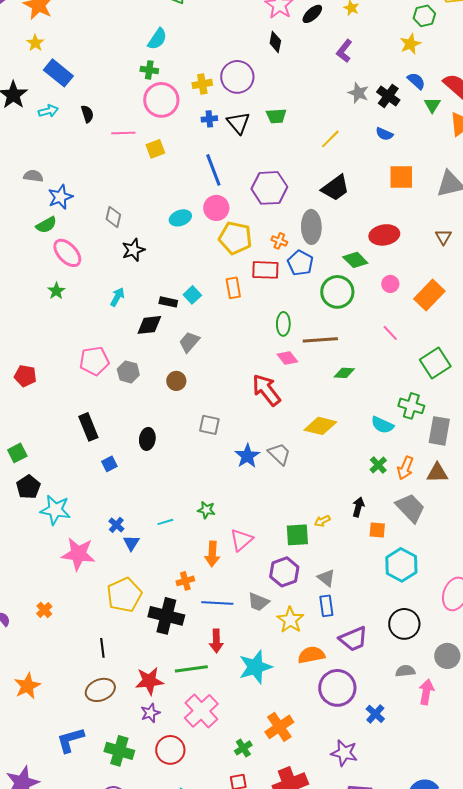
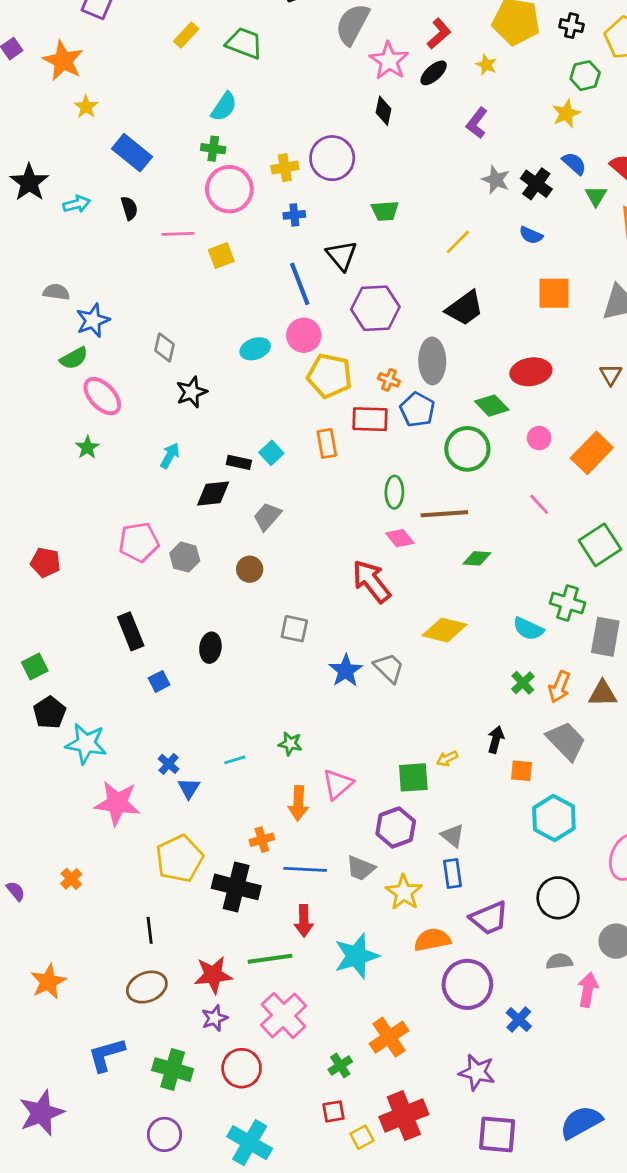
yellow star: (35, 43) -> (86, 107), moved
blue rectangle: (58, 73) -> (132, 153), moved
black triangle: (238, 123) -> (342, 255), moved

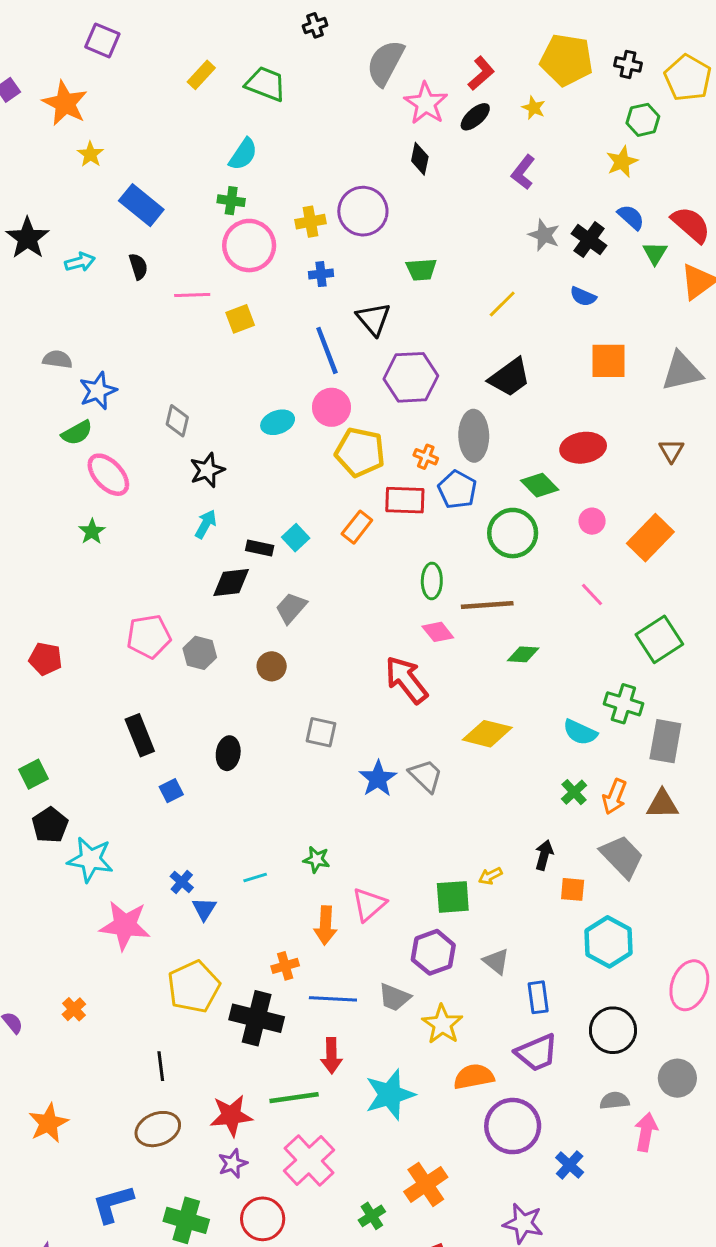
orange rectangle: (327, 443) -> (357, 527), turned 48
cyan arrow: (170, 456) -> (206, 524), moved
blue rectangle: (453, 873) -> (538, 997), moved

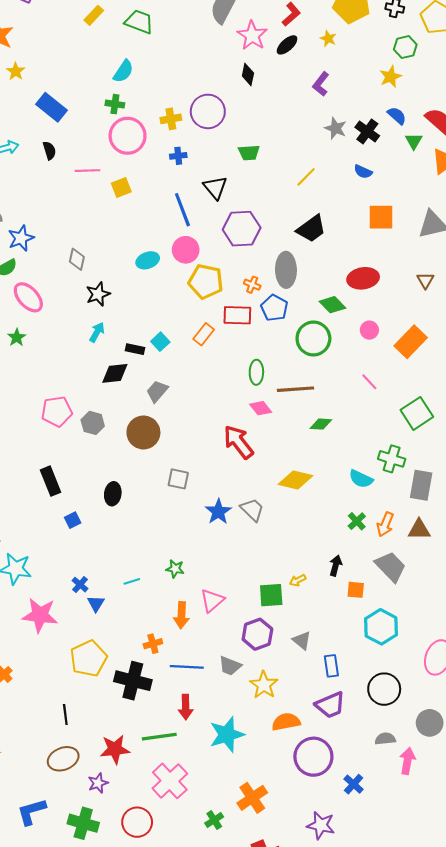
brown circle: (272, 666) -> (143, 432), size x1.6
purple star: (233, 1163) -> (98, 783), moved

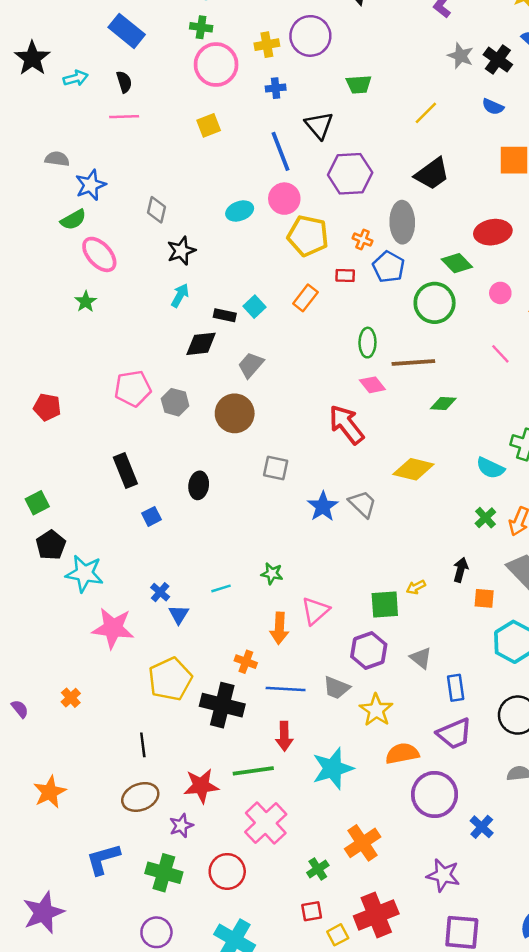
pink line: (87, 171) -> (124, 117), moved
red rectangle: (237, 315) -> (345, 276), size x0.6
orange cross: (153, 644) -> (246, 662), turned 36

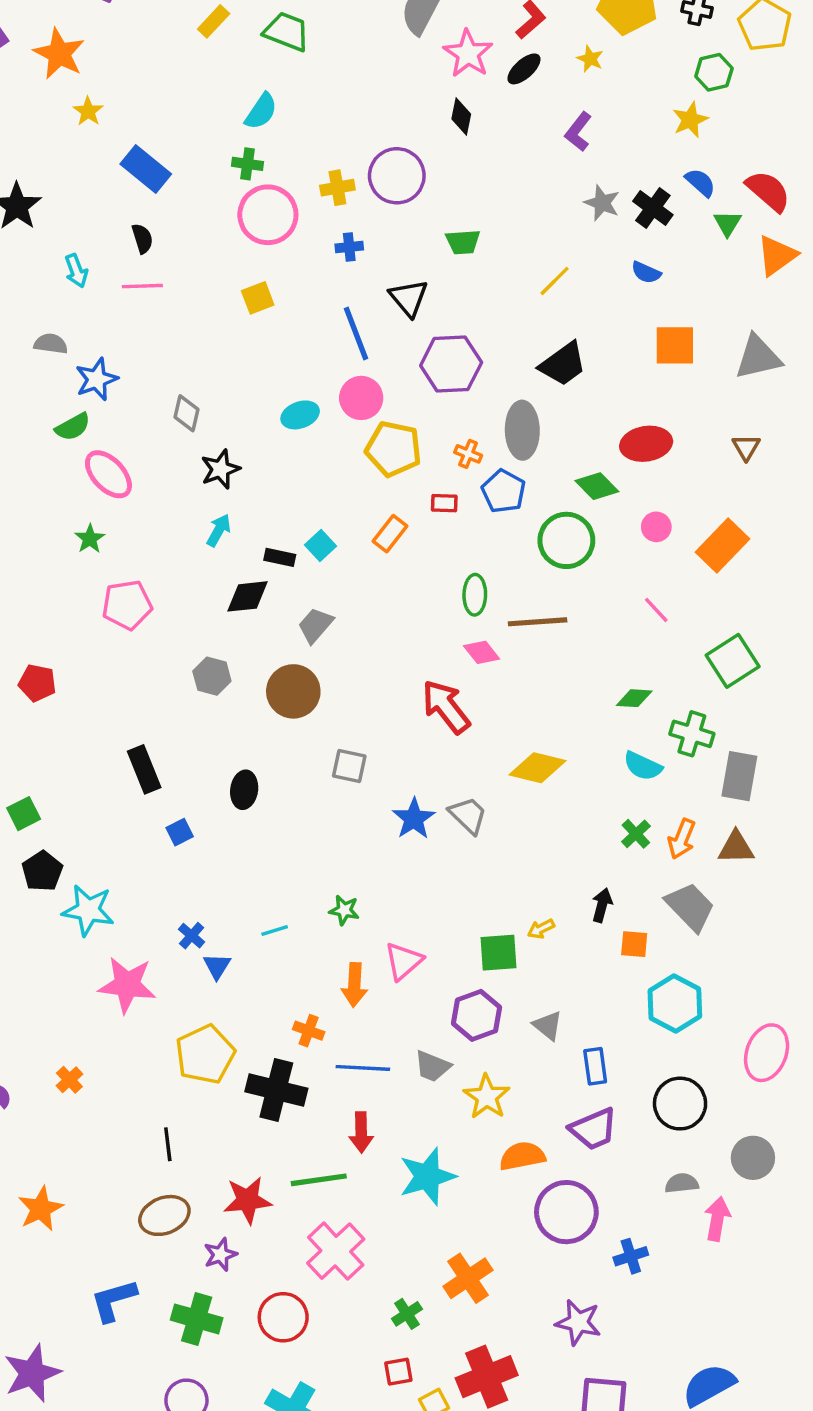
cyan arrow: (76, 78) -> (76, 271), moved, turned 85
pink pentagon: (133, 389) -> (127, 605), moved
green diamond: (443, 403) -> (634, 698), moved
blue cross: (482, 827) -> (631, 1256), turned 30

